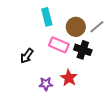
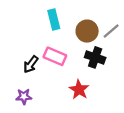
pink rectangle: (59, 45) -> (55, 56), moved
purple star: (46, 84) -> (24, 97), moved

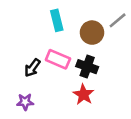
gray line: (111, 31) -> (118, 20), moved
black cross: (95, 57) -> (87, 67), moved

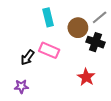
black cross: (87, 67) -> (95, 42), moved
red star: (83, 95) -> (86, 77), moved

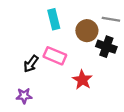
gray line: (100, 17) -> (111, 19), turned 49
red star: (86, 77) -> (82, 80), moved

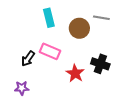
black cross: (106, 47) -> (100, 64), moved

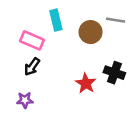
pink rectangle: (50, 51) -> (32, 40), moved

